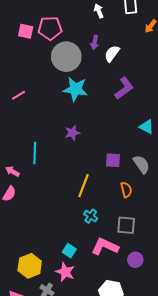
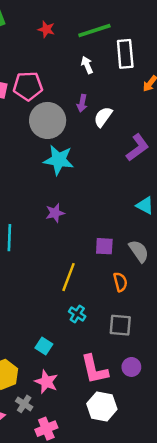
purple L-shape: (124, 88) -> (138, 148), moved
pink L-shape: (105, 247) -> (94, 369), moved, turned -128
cyan square: (69, 251) -> (44, 346), moved

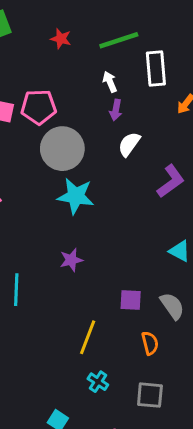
purple arrow: (82, 103) -> (116, 110), moved

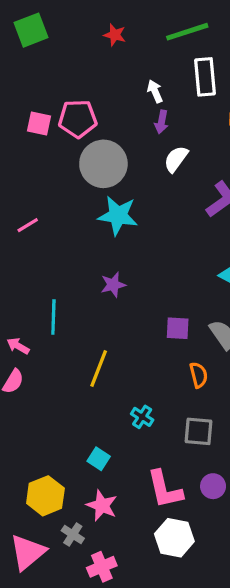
red star: (61, 39) -> (115, 35), moved
green line: (119, 40) -> (187, 32), moved
yellow line: (88, 337) -> (99, 369), moved

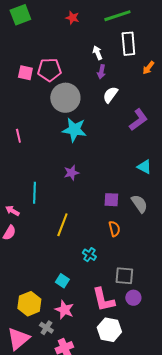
pink line: (28, 225) -> (18, 136), turned -72
orange semicircle: (199, 375) -> (114, 229), moved
gray square: (199, 431) -> (124, 276), moved

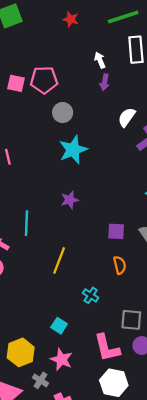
white semicircle: (110, 95) -> (127, 117), moved
gray circle: (65, 98) -> (63, 113), size x0.6
cyan star: (74, 130) -> (73, 150), turned -30

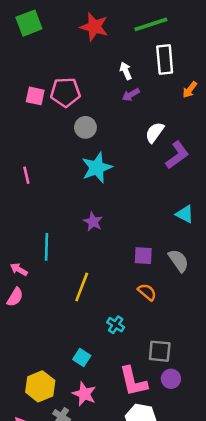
red star: (71, 19) -> (94, 27), size x1.6
purple arrow: (105, 82) -> (131, 95), turned 49
purple star: (70, 200) -> (93, 222), turned -30
orange semicircle: (120, 265) -> (147, 292), turned -36

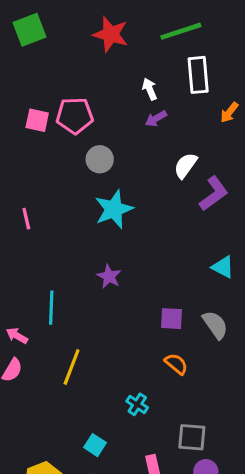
yellow line: (82, 287) -> (72, 367), moved

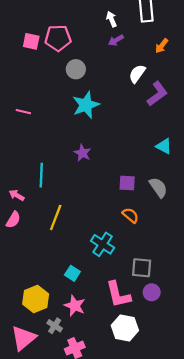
orange arrow: (229, 112) -> (162, 46), moved
pink line: (26, 219) -> (23, 112), turned -64
cyan cross: (137, 404) -> (103, 244), size x1.5

